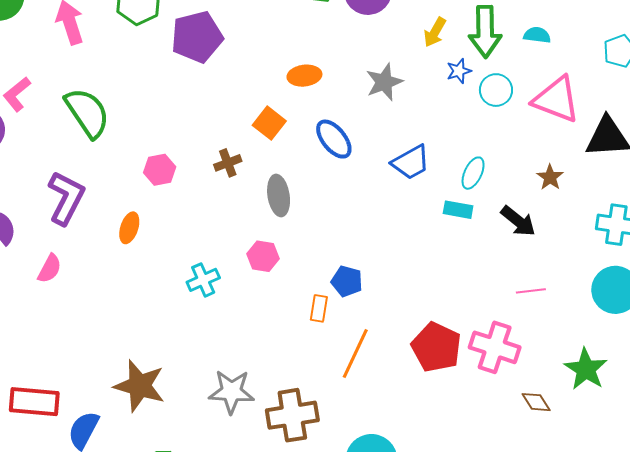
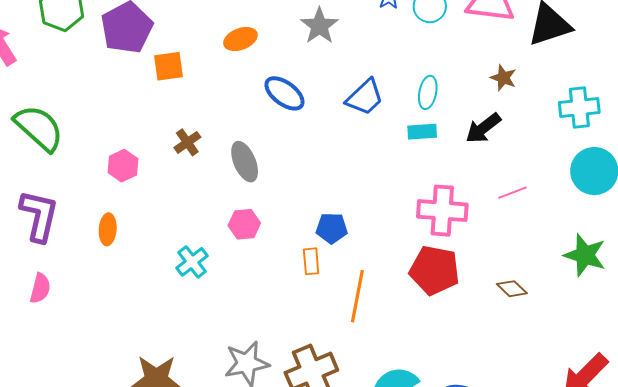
orange square: (269, 123) -> (169, 66), moved, turned -32
black arrow: (518, 221) -> (483, 128), turned 117
pink cross: (495, 347) -> (442, 211), moved
brown diamond: (536, 402) -> (512, 289), moved

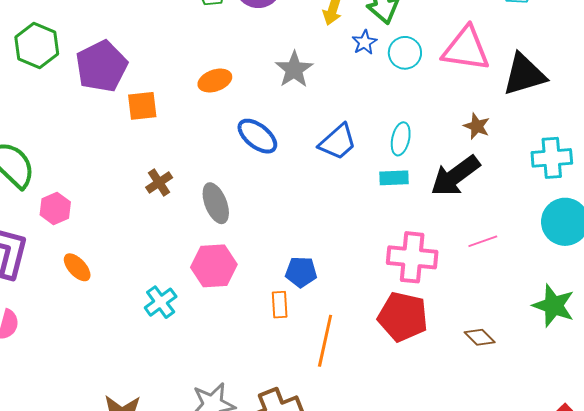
black arrow: (483, 128) -> (455, 176), size x1.4
pink hexagon: (123, 166) -> (55, 208), moved
pink hexagon: (244, 224) -> (214, 266), size x1.4
orange ellipse: (108, 229) -> (77, 267), turned -48

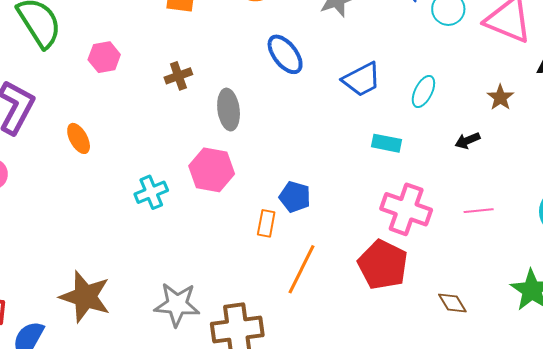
black arrow: (455, 176) -> (468, 141), size x0.5
cyan rectangle: (394, 178) -> (387, 143), moved
pink hexagon: (55, 208) -> (104, 57), moved

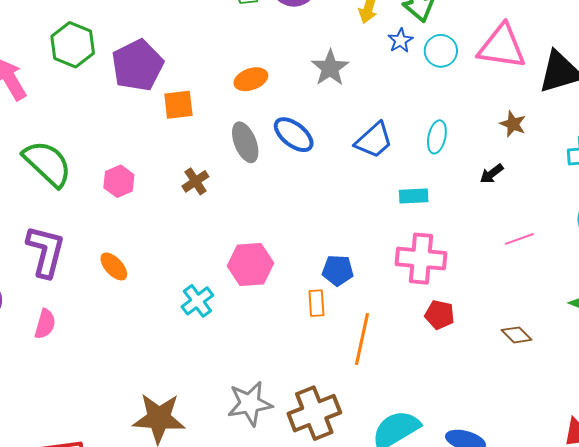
gray ellipse: (229, 110) -> (245, 142), moved
pink cross: (406, 209) -> (421, 259), moved
red pentagon: (383, 265) -> (440, 315), size x0.6

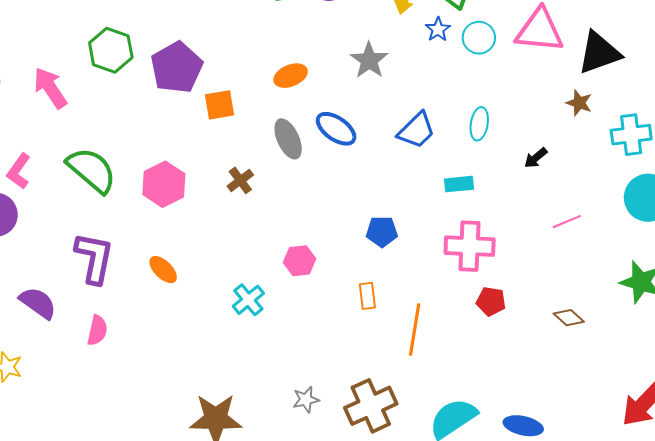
brown star: (513, 124) -> (579, 103), moved
pink hexagon: (119, 181) -> (164, 184), size x1.4
pink hexagon: (251, 265) -> (300, 261), size x0.7
blue pentagon: (338, 270) -> (382, 232), moved
gray star: (250, 404) -> (306, 400), size x0.6

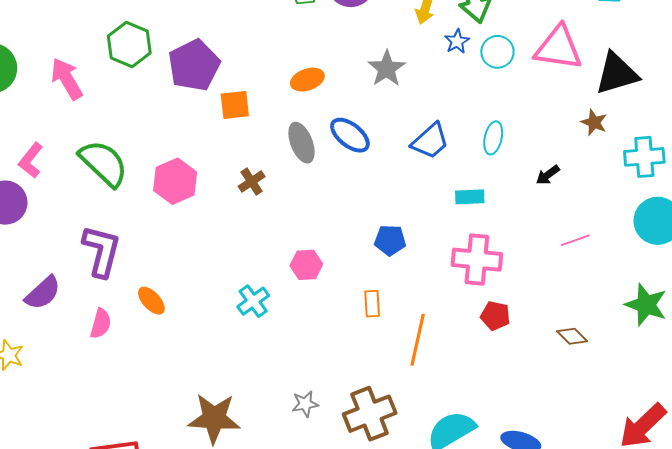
orange ellipse: (163, 270) -> (151, 301), moved
purple semicircle: (38, 303) -> (43, 293), turned 99

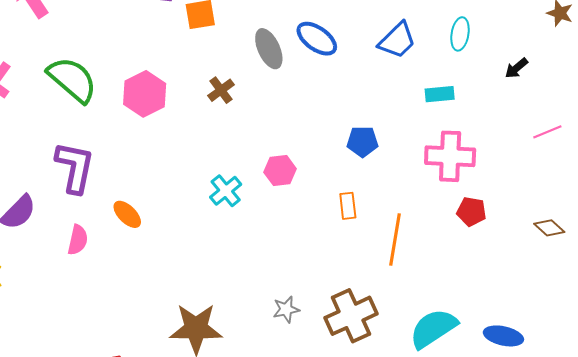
cyan cross: (253, 301) -> (226, 191), moved

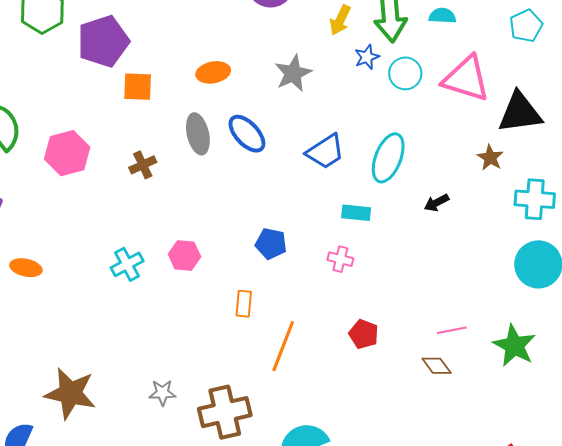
cyan ellipse: (460, 34) -> (388, 158), size x1.5
pink line: (547, 132) -> (452, 330), moved
pink cross: (450, 156) -> (340, 259), moved, size x0.5
orange ellipse: (127, 214) -> (26, 268), turned -44

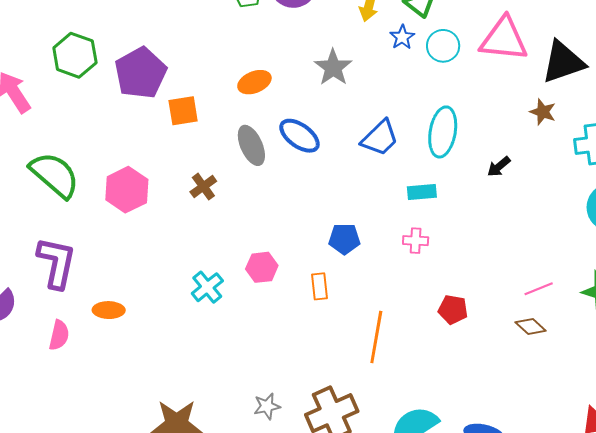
orange rectangle: (244, 304) -> (320, 286), moved

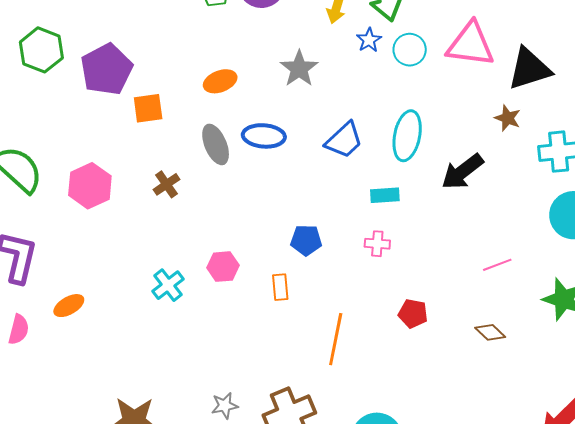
blue ellipse: (299, 136) -> (264, 136), turned -33
black arrow: (499, 167) -> (462, 172), size x1.8
pink line: (539, 289) -> (497, 265), moved
orange ellipse: (109, 310) -> (69, 306), turned -32

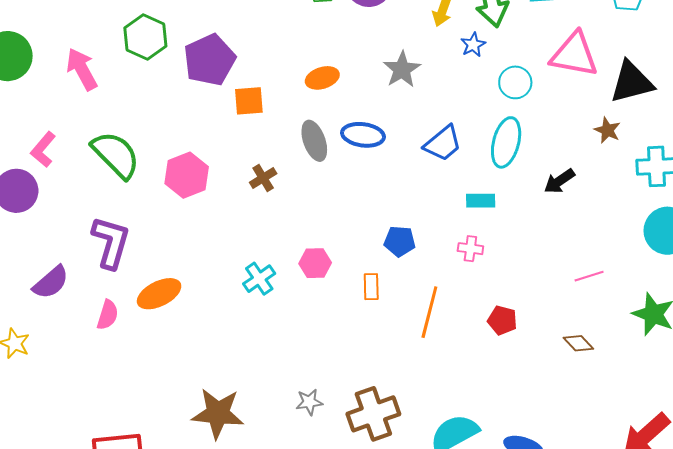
cyan circle: (410, 50) -> (515, 82), moved
black arrow: (462, 172) -> (559, 181), size x0.7
orange ellipse: (69, 306) -> (159, 294), size x1.4
orange line: (336, 339) -> (429, 312), moved

